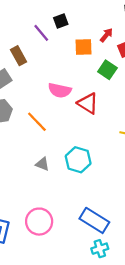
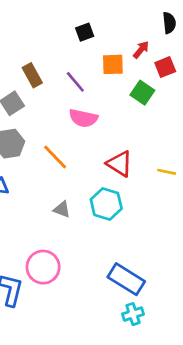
purple line: (41, 33) -> (75, 82), moved
red triangle: (88, 103) -> (120, 164), moved
pink circle: (39, 222) -> (43, 267), moved

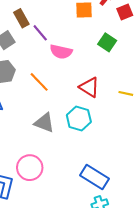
purple line: (75, 82) -> (40, 33), moved
green square: (142, 93) -> (107, 42), moved
gray triangle: (62, 209) -> (44, 123), size x1.5

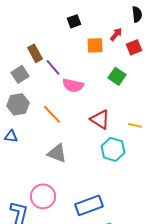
cyan hexagon: (79, 119) -> (113, 149), moved
blue rectangle: (94, 177) -> (89, 205), moved, turned -52

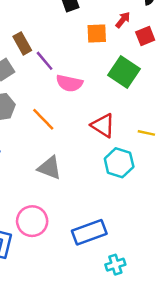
green square: (117, 76) -> (124, 72), size x1.4

